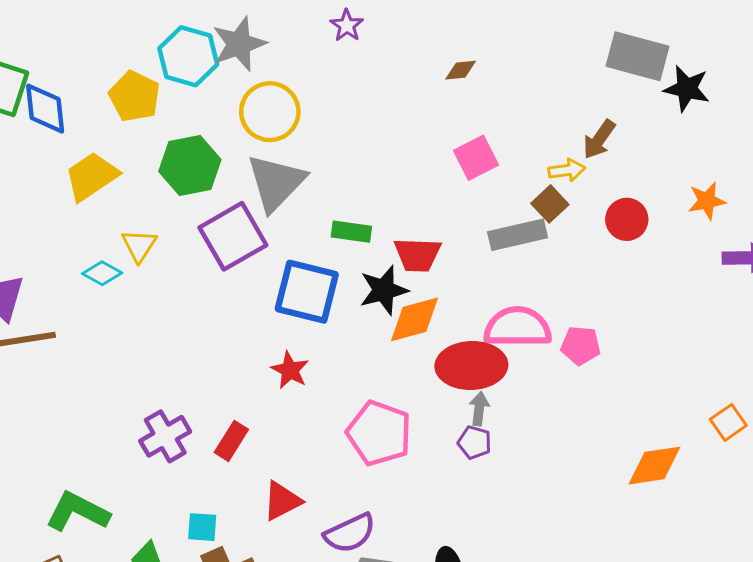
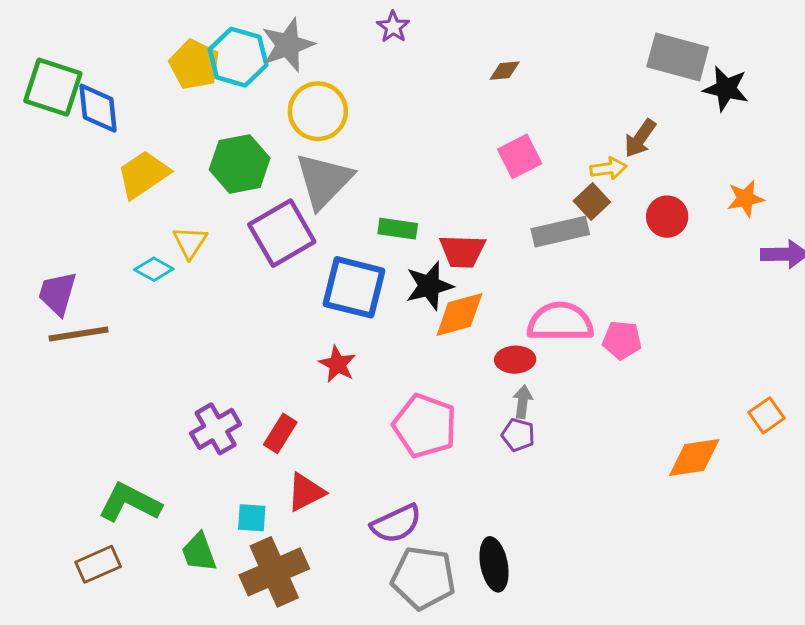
yellow pentagon: (134, 96) -> (194, 65), moved
red ellipse: (471, 366) -> (515, 360), size x0.6
red triangle: (282, 501) -> (306, 492), moved

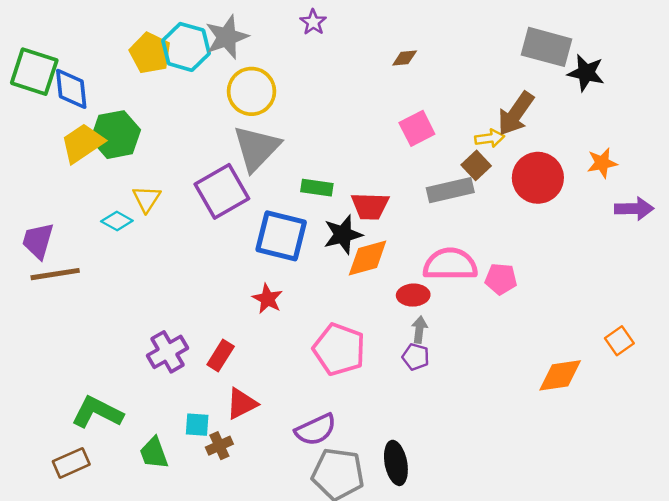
brown arrow: (640, 138) -> (516, 114), size x1.4
green hexagon: (240, 164) -> (116, 135), moved
yellow trapezoid: (143, 174) -> (82, 143), moved
red circle: (667, 217) -> (538, 178), size x1.5
brown cross: (274, 572) -> (219, 446), moved, size x0.5

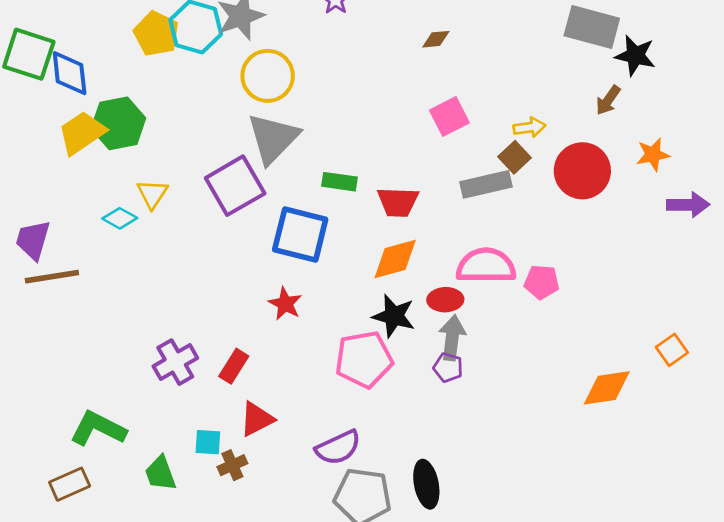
brown arrow: (516, 114) -> (608, 100), moved, size x0.6
black star: (343, 235) -> (394, 316), moved, turned 30
gray arrow: (419, 330) -> (452, 338), size x1.5
pink pentagon: (339, 349) -> (364, 359), turned -30

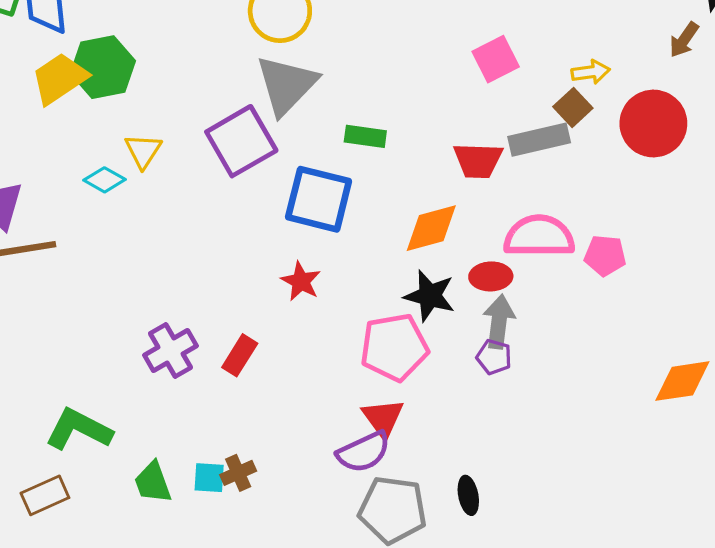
red trapezoid: (398, 202) -> (478, 161), moved
red triangle: (257, 419) -> (383, 418), moved, turned -39
cyan square: (208, 442) -> (209, 478), moved
black ellipse: (426, 484) -> (468, 495), size x0.7

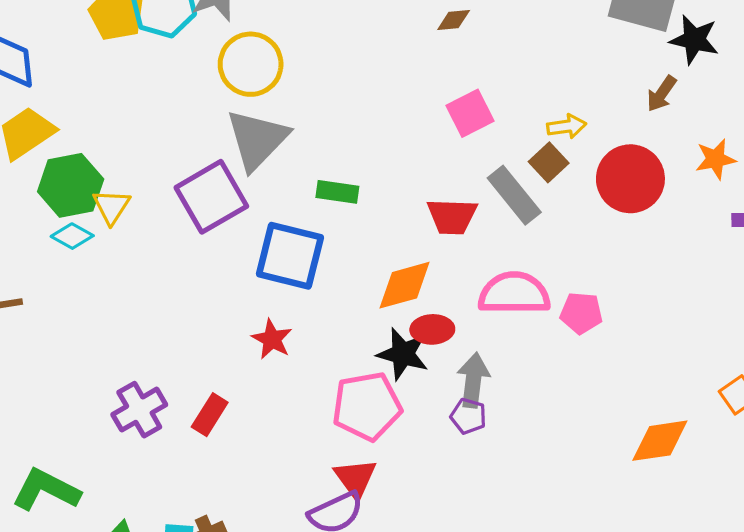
green hexagon: (103, 67) -> (71, 185), moved
gray rectangle: (539, 140) -> (514, 195), turned 64
red ellipse: (491, 276) -> (432, 329), moved

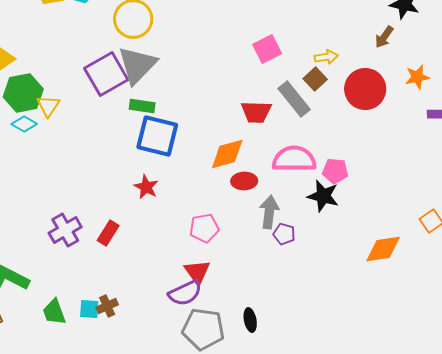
green rectangle: (337, 192) -> (142, 106), moved
purple square: (211, 197) -> (106, 74), moved
black star: (403, 354) -> (323, 196), moved
pink pentagon: (367, 406) -> (204, 228), size x0.7
purple pentagon: (468, 416) -> (284, 234), moved

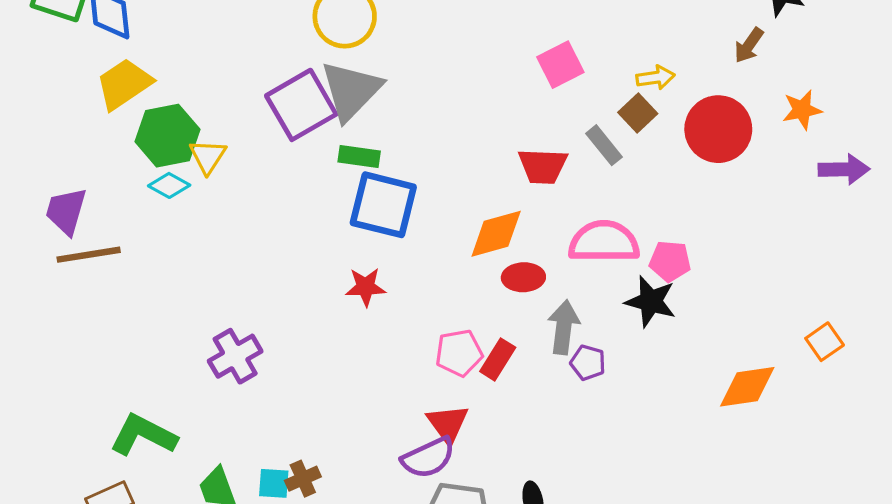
gray rectangle: (294, 99) -> (604, 145), size x0.7
red star: (146, 187) -> (366, 287), turned -30
red rectangle: (108, 233) -> (498, 359), moved

